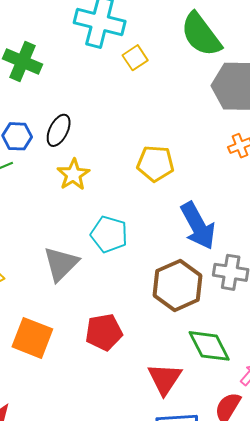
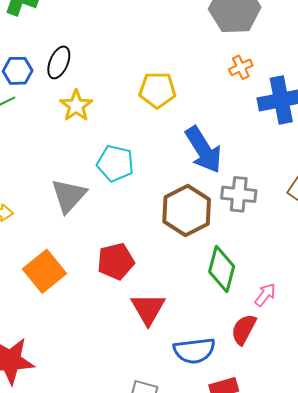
orange square: (32, 338) -> (45, 271), turned 33
green diamond: (209, 346) -> (222, 269), turned 45
red triangle: (165, 379) -> (148, 309), moved

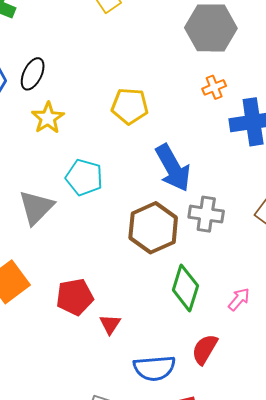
red pentagon: (116, 261) -> (75, 297), moved
pink arrow: (265, 295) -> (239, 299), moved
red triangle: (148, 309) -> (110, 324), size x0.6

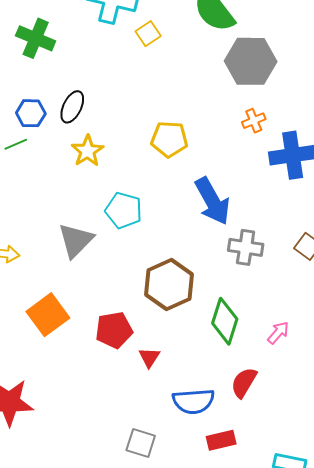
brown hexagon: (153, 228) -> (169, 284), moved

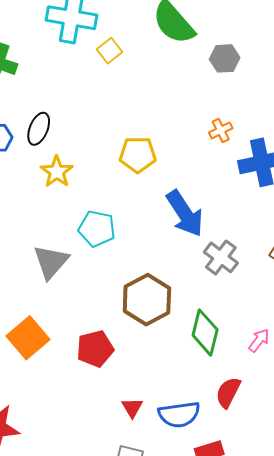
gray hexagon: (251, 61) -> (225, 58), moved, size x0.6
gray cross: (246, 247) -> (221, 257), turned 32
red triangle: (149, 357) -> (132, 408), moved

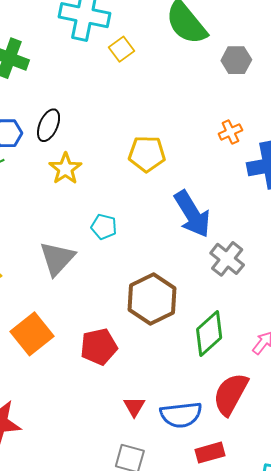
cyan pentagon: (97, 229) -> (104, 227), size x0.7
green diamond: (205, 332) -> (209, 334), turned 33
red semicircle: (228, 392) -> (231, 394), size x1.4

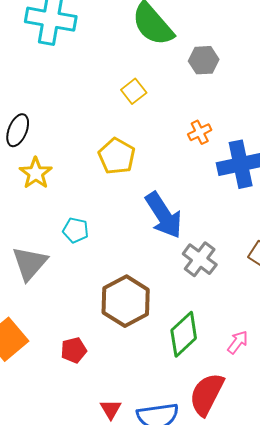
yellow square: (122, 49) -> (134, 91), moved
yellow pentagon: (147, 154) -> (117, 156), turned 30
red pentagon: (99, 347) -> (74, 350), size x0.7

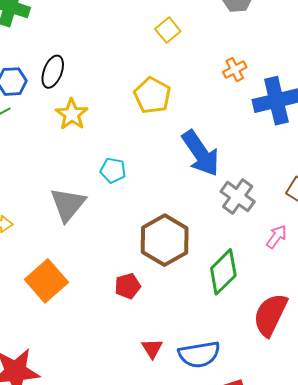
pink arrow: (238, 342) -> (277, 237), moved
red pentagon: (74, 350) -> (128, 286), moved
red semicircle: (207, 394) -> (270, 315), moved

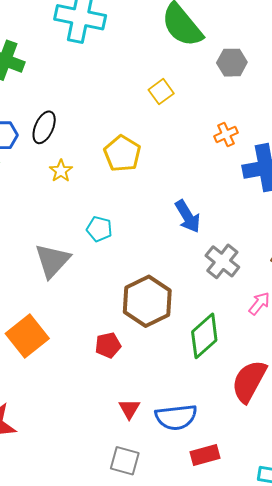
yellow pentagon: (152, 95) -> (122, 154), moved
yellow star: (72, 114) -> (61, 171), size x0.7
blue arrow: (201, 153) -> (188, 216), size x0.7

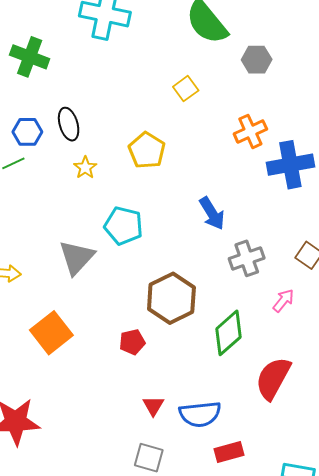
black ellipse: (44, 127) -> (69, 124), turned -40
orange cross: (226, 134) -> (250, 131), size x1.4
cyan pentagon: (99, 229) -> (124, 226), size x1.5
gray cross: (222, 261) -> (247, 258), turned 32

